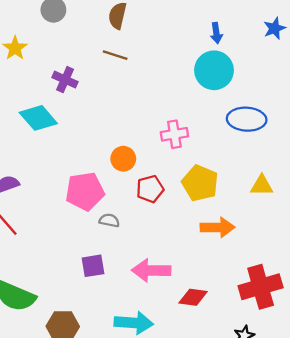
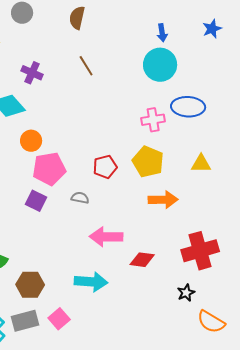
brown line: (115, 55) -> (86, 66), moved, turned 40
pink cross: (174, 134) -> (153, 120), moved
orange circle: (123, 159) -> (31, 141), moved
gray semicircle: (109, 220) -> (80, 198), moved
purple square: (93, 266) -> (36, 201), moved, turned 35

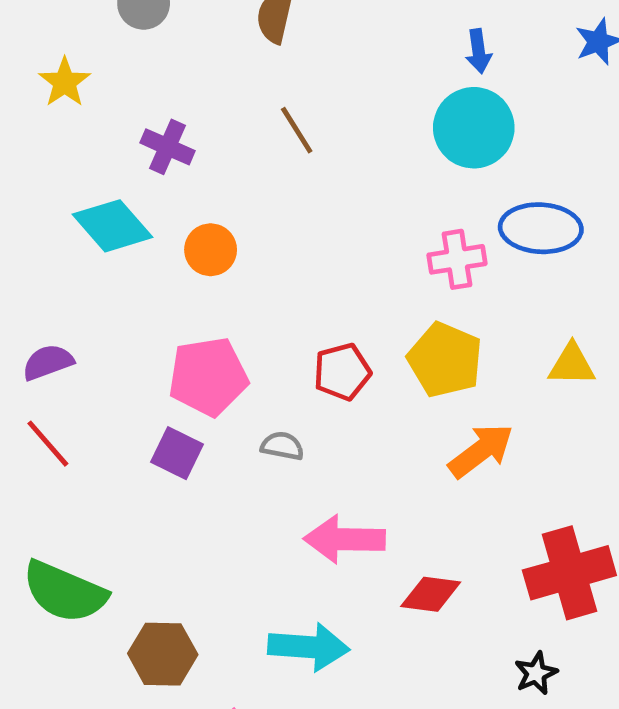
orange circle: (31, 141) -> (211, 250), moved
orange arrow: (163, 200) -> (481, 451), turned -36

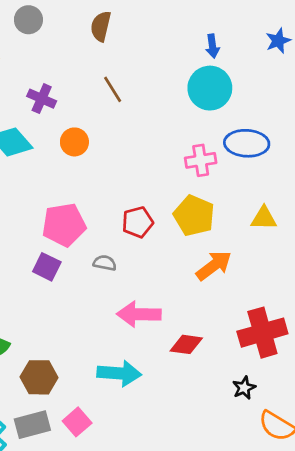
orange circle: (211, 250) -> (74, 142), moved

